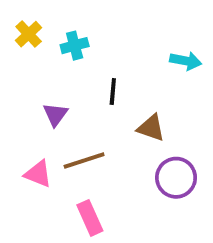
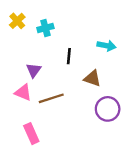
cyan arrow: (186, 61) -> (106, 46), moved
pink triangle: (38, 174) -> (23, 92), moved
pink rectangle: (90, 218) -> (31, 134), moved

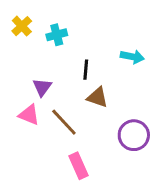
brown triangle: (92, 78) -> (97, 97), moved
brown line: (51, 98) -> (64, 122), turned 65
pink rectangle: (31, 134) -> (79, 166), moved

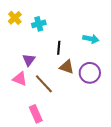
purple circle: (134, 135) -> (90, 73), moved
pink rectangle: (79, 166) -> (36, 114), moved

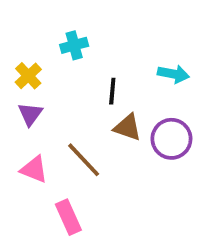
yellow cross: (15, 18) -> (28, 76), moved
purple triangle: (29, 60) -> (30, 114), moved
pink triangle: (20, 79) -> (34, 169), moved

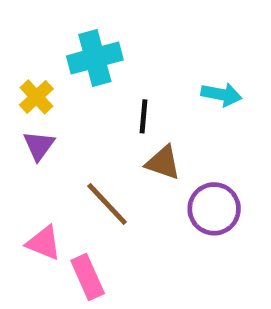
cyan cross: (74, 45) -> (95, 58), size x1.5
purple circle: (171, 139) -> (214, 209), moved
pink triangle: (34, 169) -> (44, 243), moved

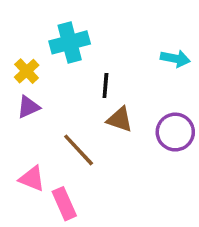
cyan arrow: (221, 94) -> (175, 59), moved
purple triangle: (39, 146) -> (28, 107), turned 30
purple circle: (214, 209) -> (175, 132), moved

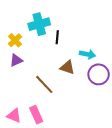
cyan arrow: (175, 59) -> (87, 54), moved
black line: (105, 85) -> (57, 37), moved
pink triangle: (32, 179) -> (14, 116), moved

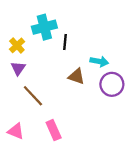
purple triangle: (16, 60) -> (18, 68), turned -32
brown line: (44, 84) -> (33, 96), moved
pink rectangle: (36, 115) -> (54, 130), moved

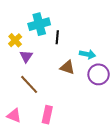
purple triangle: (18, 68) -> (26, 56), moved
pink rectangle: (54, 130) -> (47, 115), turned 36

